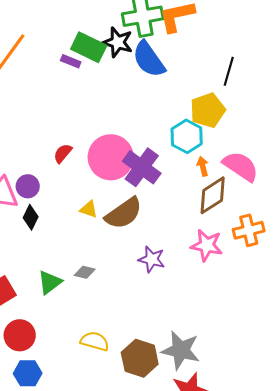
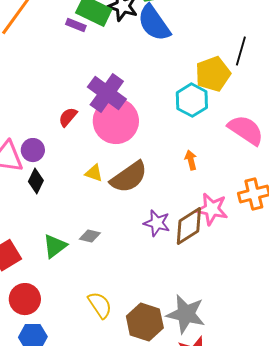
black line: (229, 71) -> (241, 51), moved
orange arrow: (203, 166) -> (191, 160), moved
purple cross: (142, 167) -> (107, 93), moved
brown diamond: (213, 195) -> (189, 226), moved
yellow semicircle: (95, 341) -> (100, 305), turned 40

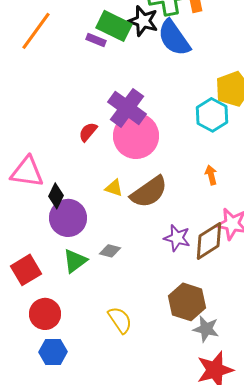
purple circle: (33, 150) -> (68, 218), moved, size x1.6
gray star: (186, 314) -> (206, 329), size x0.7
brown hexagon: (145, 322) -> (187, 302), moved

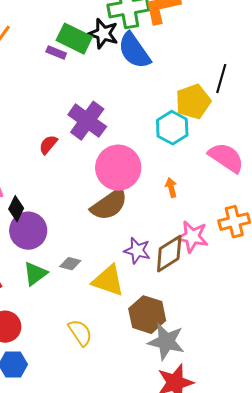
pink circle: (136, 136) -> (118, 168), moved
yellow triangle: (114, 188) -> (108, 281), moved, size x1.8
gray star: (206, 329) -> (166, 342), size x1.4

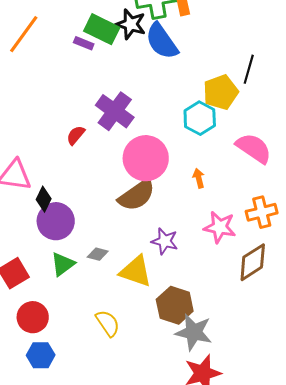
brown diamond: (169, 254) -> (253, 262), moved

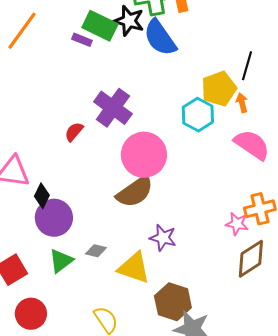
orange arrow: (199, 178) -> (242, 103), moved
pink star: (220, 227) -> (237, 224), moved, size x0.7

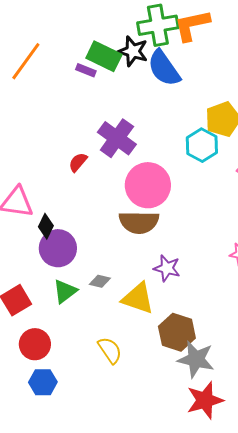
brown semicircle: (135, 192) -> (139, 222), turned 36

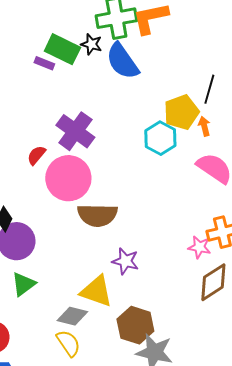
black star: (133, 51) -> (91, 44), size x0.7
pink circle: (148, 185) -> (68, 178), moved
gray diamond: (100, 281) -> (72, 316), moved, size x1.4

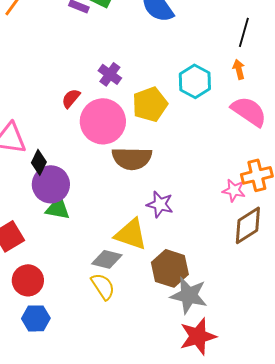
yellow pentagon: (181, 112) -> (150, 104), moved
purple cross: (75, 131) -> (110, 74), size x0.6
green triangle: (23, 284) -> (58, 208), moved, turned 48

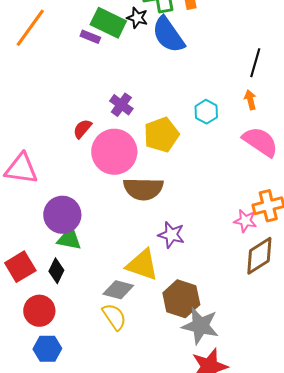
cyan hexagon: (195, 81) -> (206, 112), size x0.7
black diamond: (39, 162) -> (56, 271), moved

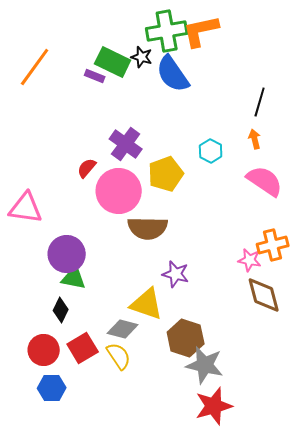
purple cross: (121, 105) -> (126, 144), size x1.4
brown diamond: (259, 256) -> (264, 295), turned -72
red square: (20, 267) -> (83, 348), moved

